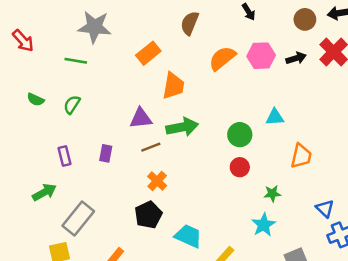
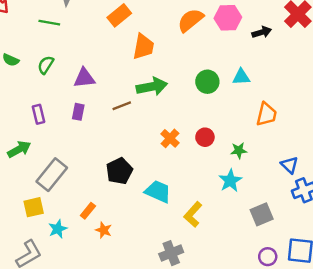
black arrow: (296, 58) -> (262, 32), moved
purple triangle: (141, 118) -> (84, 78), moved
green circle: (240, 135) -> (207, 82), moved
red circle: (240, 167) -> (205, 137), moved
orange cross: (157, 181) -> (170, 138), moved

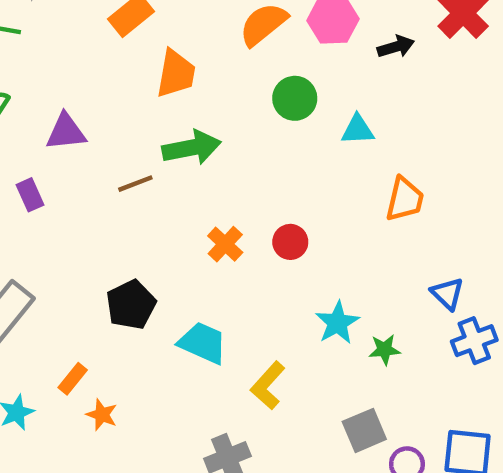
green circle: (207, 82) -> (295, 98), moved
purple rectangle: (78, 112) -> (30, 195), moved, turned -35
green star: (239, 150) -> (385, 350), moved
gray square: (262, 214) -> (364, 430), moved

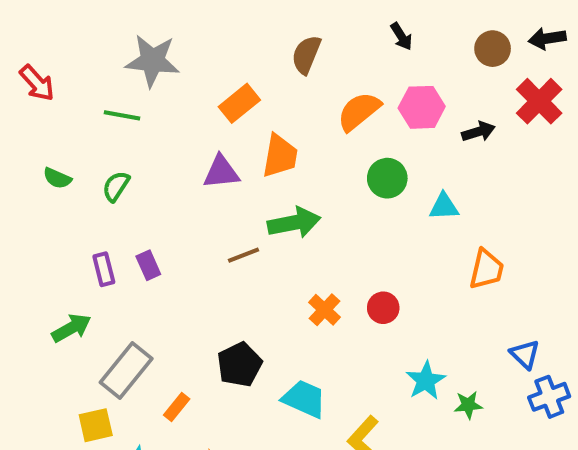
purple triangle: (66, 132) -> (221, 172), moved
orange rectangle: (73, 379) -> (177, 407), moved

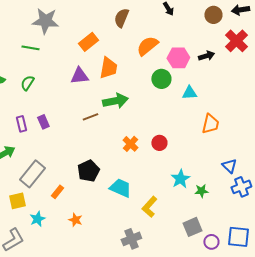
pink hexagon: (422, 107) -> (178, 58), moved

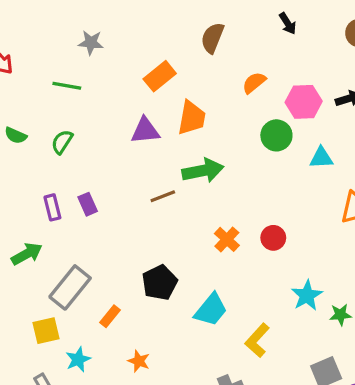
gray star: (45, 21) -> (91, 43), size x0.6
orange semicircle: (147, 46) -> (254, 83), size x0.7
cyan trapezoid: (120, 188) -> (211, 310), turned 105

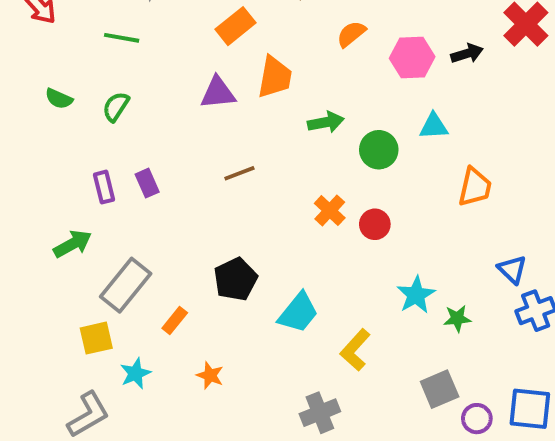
green circle: (276, 135) -> (379, 150), moved
green arrow: (203, 171) -> (326, 122), moved, size x0.7
orange cross: (227, 239) -> (330, 211), moved

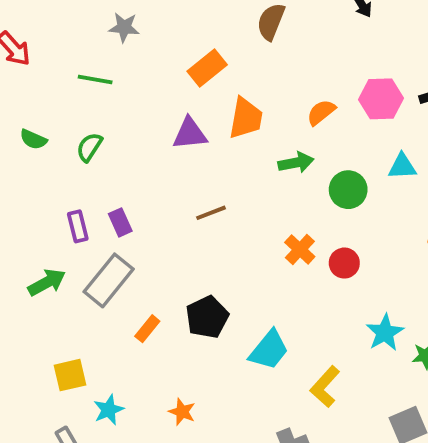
orange semicircle: (351, 34) -> (321, 112), moved
gray rectangle: (126, 285) -> (109, 280), moved
orange rectangle: (175, 320) -> (147, 329), moved

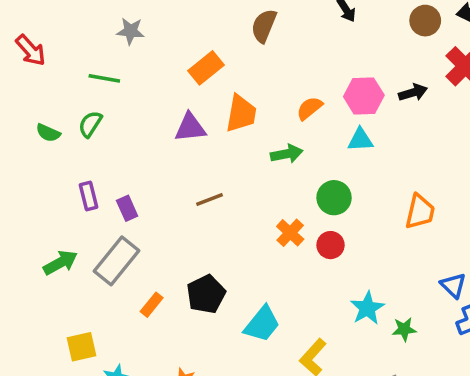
green semicircle: (89, 147) -> (90, 124), moved
cyan triangle: (402, 166) -> (360, 140), moved
green circle: (348, 190) -> (334, 198), moved
purple rectangle: (78, 226) -> (88, 196), moved

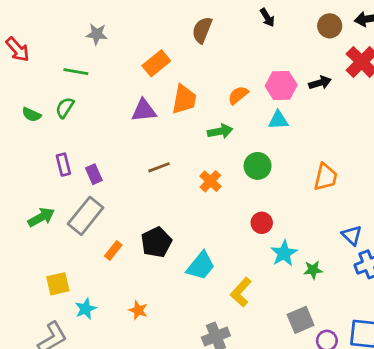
orange cross: (290, 233) -> (210, 181), moved
red circle: (331, 245) -> (262, 223), moved

